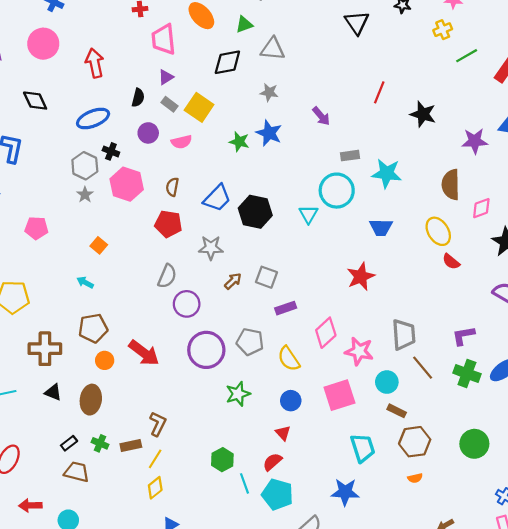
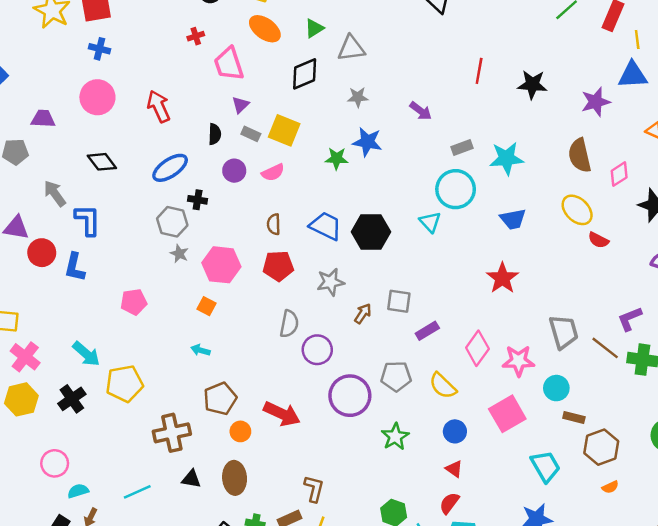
pink hexagon: (127, 184) -> (221, 265), moved
blue trapezoid: (217, 198) -> (326, 226), turned -96
brown line: (423, 368) -> (605, 348), moved

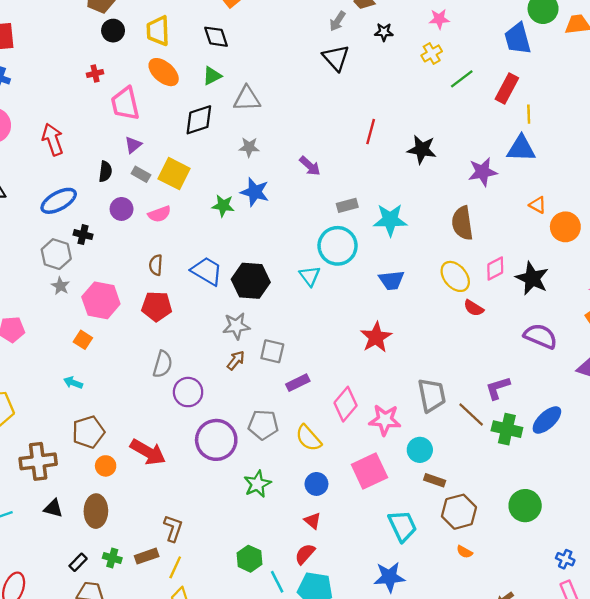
pink diamond: (619, 174) -> (495, 269), moved
gray star: (331, 282) -> (236, 326), moved
orange semicircle: (610, 487) -> (465, 552), turned 49

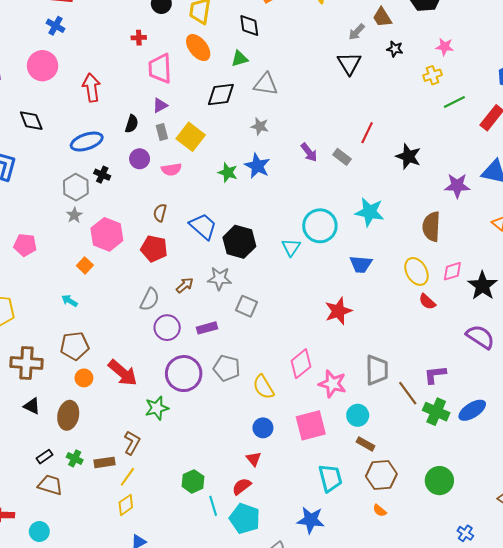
gray rectangle: (141, 174) -> (162, 132), turned 35
gray rectangle: (347, 205) -> (342, 157), moved, turned 42
brown arrow: (236, 360) -> (185, 285), moved
purple rectangle: (298, 383) -> (207, 328), moved
green star: (257, 484) -> (157, 408), moved

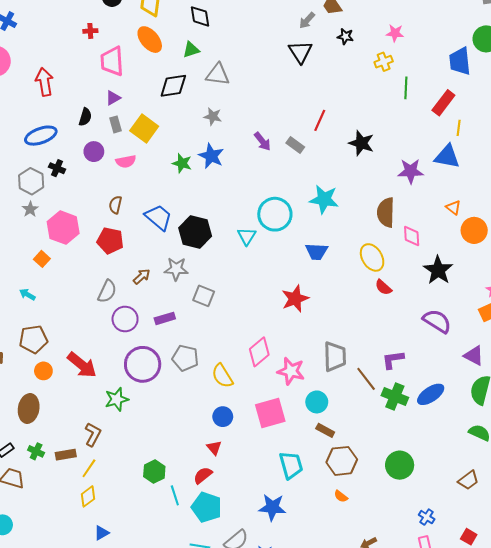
green line: (454, 102) -> (406, 88), turned -60
pink diamond: (452, 271) -> (412, 236), moved, turned -75

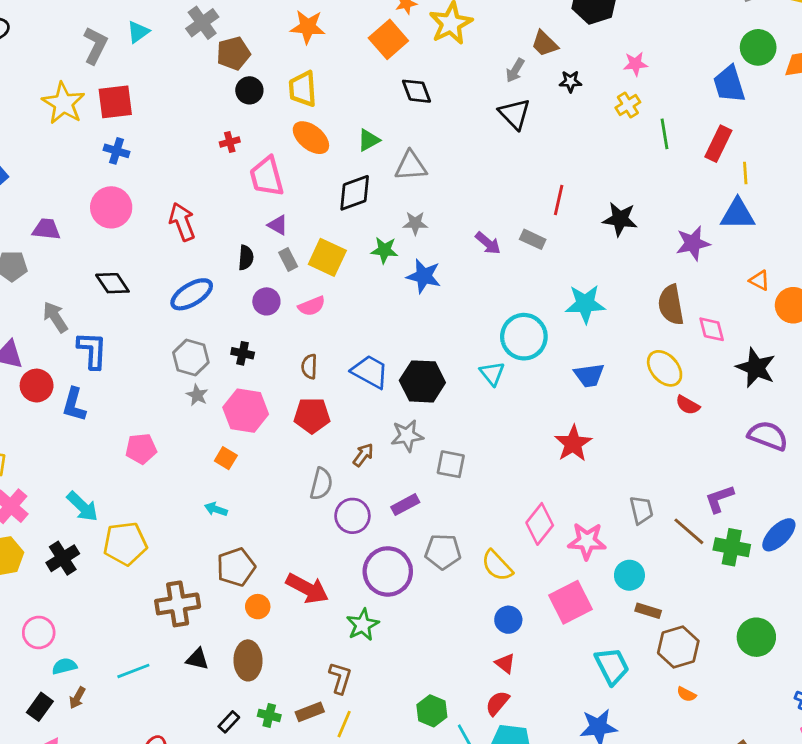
black diamond: (200, 16) -> (417, 91), moved
purple triangle: (113, 98) -> (278, 225), turned -49
green star: (182, 163) -> (384, 250), moved
black cross: (57, 168) -> (243, 353), moved
gray trapezoid: (335, 357) -> (641, 510), size x0.7

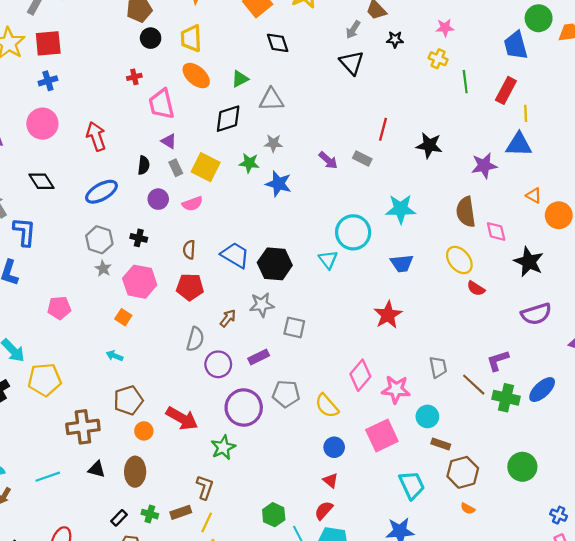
yellow cross: (628, 105) -> (438, 59), turned -36
blue cross: (117, 151) -> (48, 81), turned -36
purple semicircle: (768, 436) -> (536, 314), turned 140

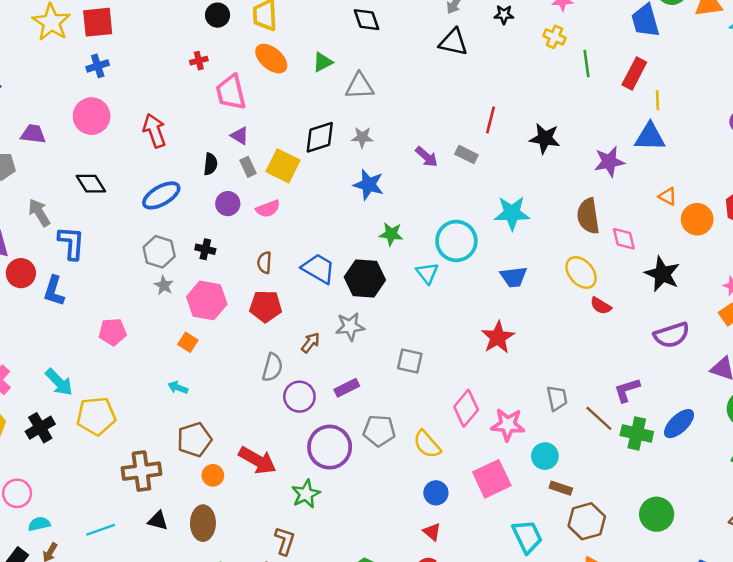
black triangle: (352, 63) -> (453, 42), turned -35
black diamond: (228, 119) -> (320, 137), moved
green star: (249, 163) -> (391, 234), moved
gray square: (294, 327) -> (410, 361), moved

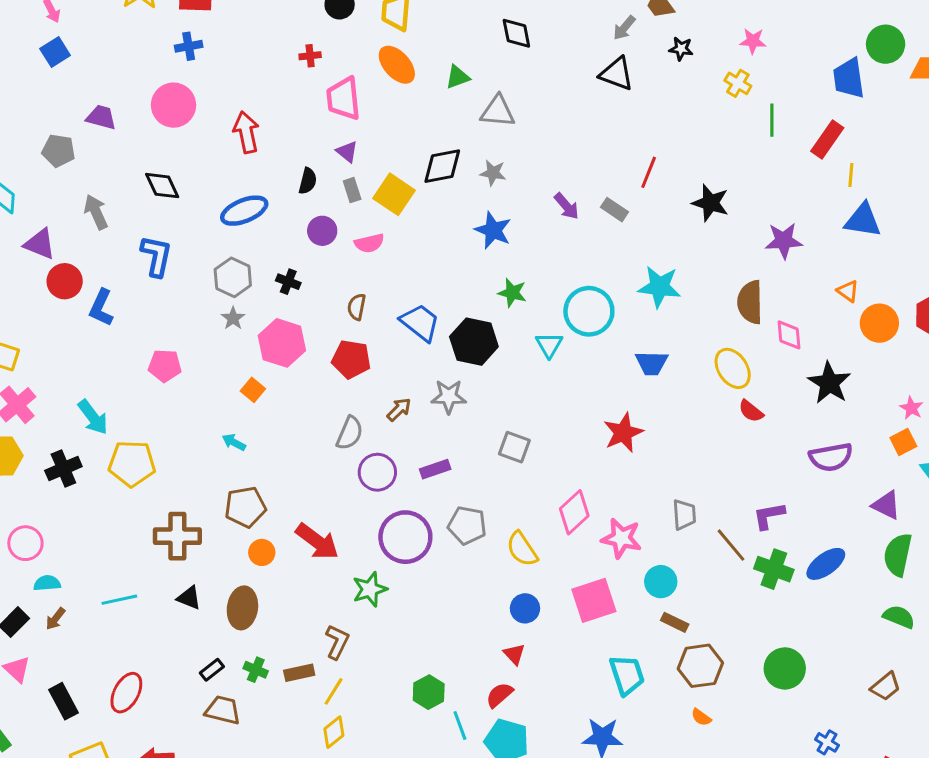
blue triangle: (650, 137) -> (863, 220), moved
blue L-shape: (71, 243) -> (156, 256), moved

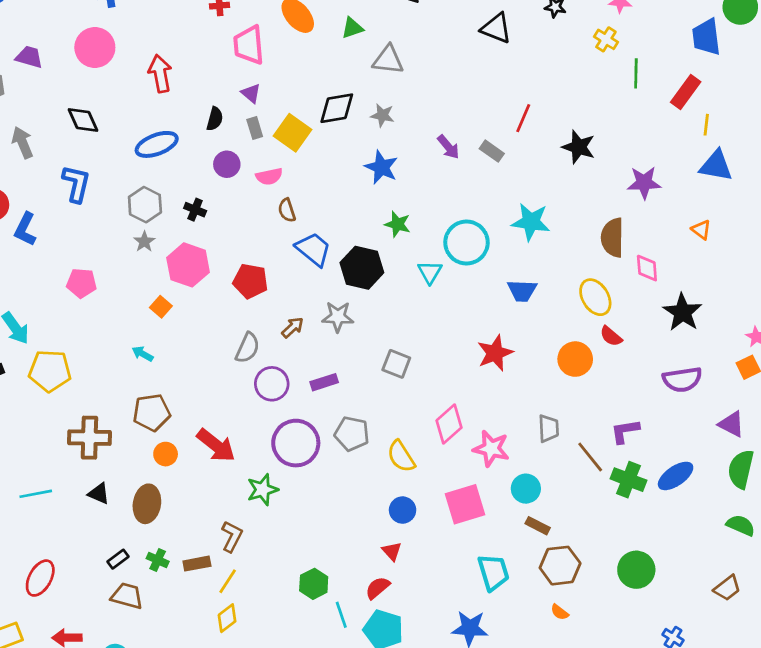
brown semicircle: (357, 307) -> (287, 210), moved, turned -30
orange circle: (879, 323) -> (575, 359), moved

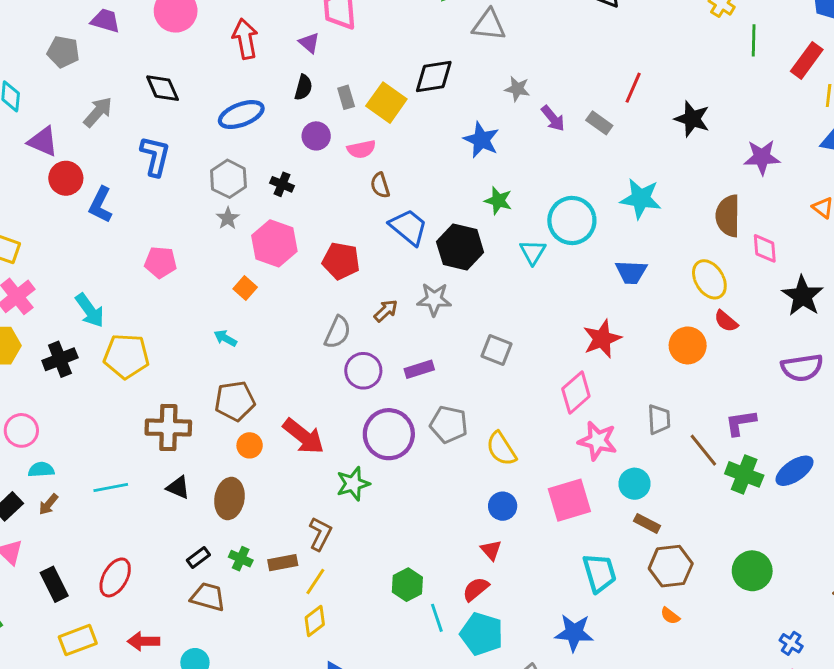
purple triangle: (251, 93) -> (309, 43), moved
gray star: (382, 115) -> (517, 89), moved
gray arrow: (23, 143) -> (98, 112), turned 64
pink diamond: (449, 424) -> (576, 393), moved

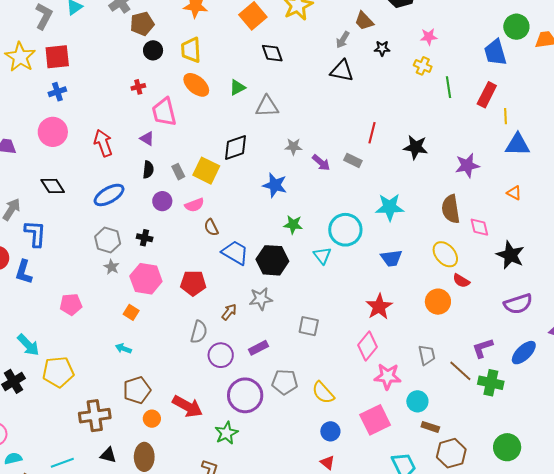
blue L-shape: (155, 156) -> (35, 234), moved
blue ellipse: (794, 471) -> (524, 353), moved

